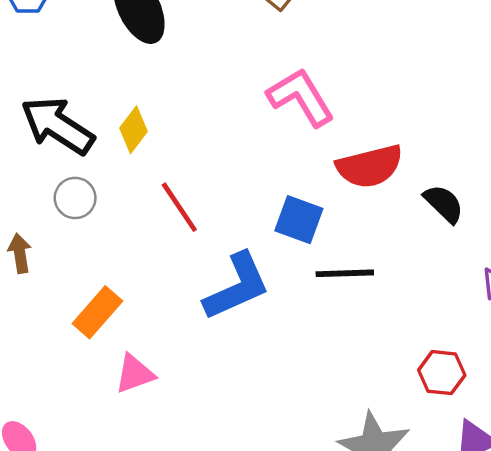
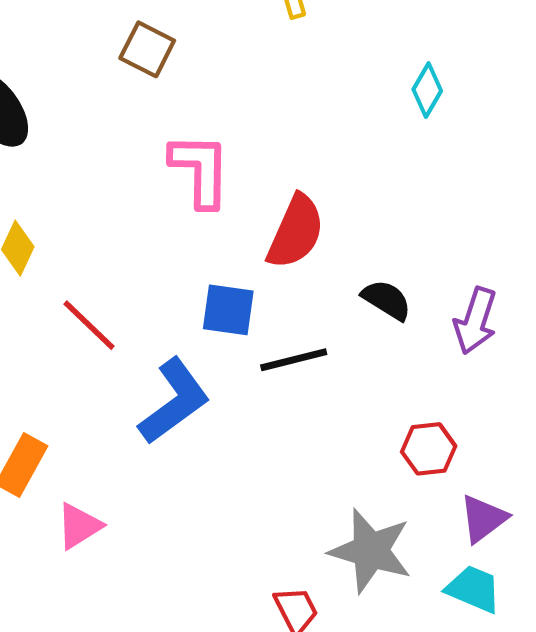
pink L-shape: (301, 97) -> (200, 170), turned 44
red semicircle: (370, 166) -> (296, 232), turned -40
black semicircle: (444, 204) -> (387, 300), moved

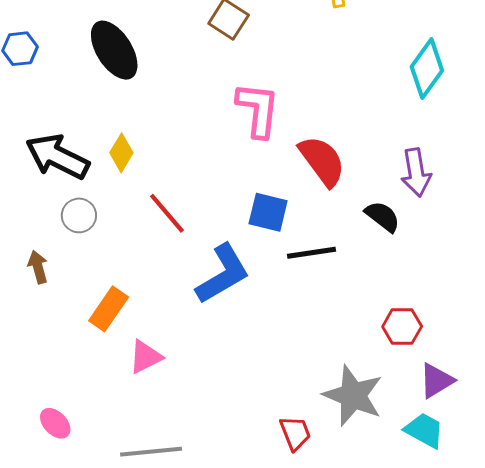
cyan diamond: (427, 90) -> (427, 69), size x1.5
red semicircle: (296, 232) -> (322, 161), turned -66
purple arrow: (475, 321) -> (416, 172), moved, turned -33

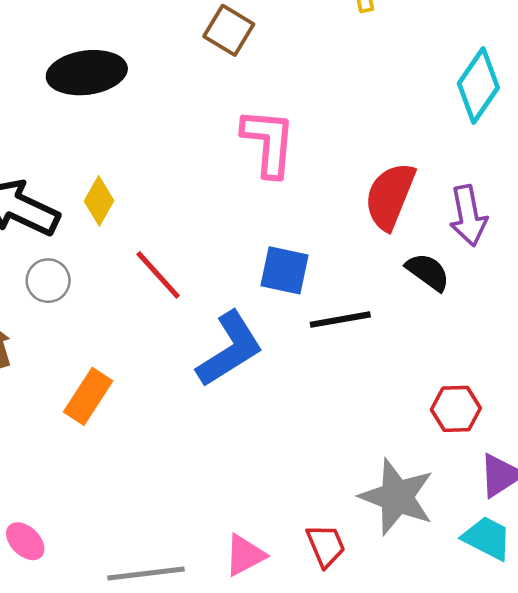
black ellipse: (114, 50) -> (87, 73), turned -64
red semicircle: (322, 161) -> (390, 196), moved, turned -120
pink triangle: (145, 357) -> (245, 555), moved

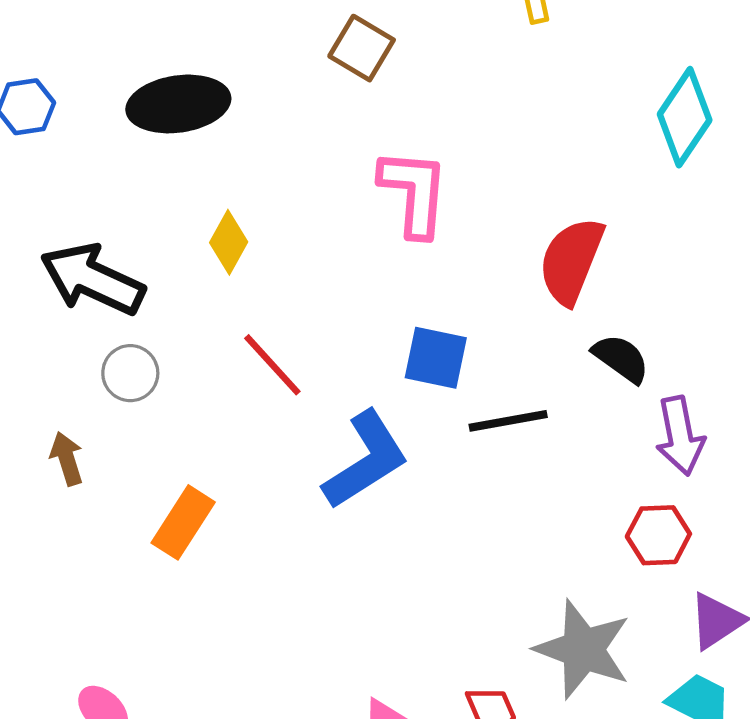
yellow diamond: (99, 201) -> (229, 242), moved
purple arrow: (468, 216) -> (680, 436), moved

